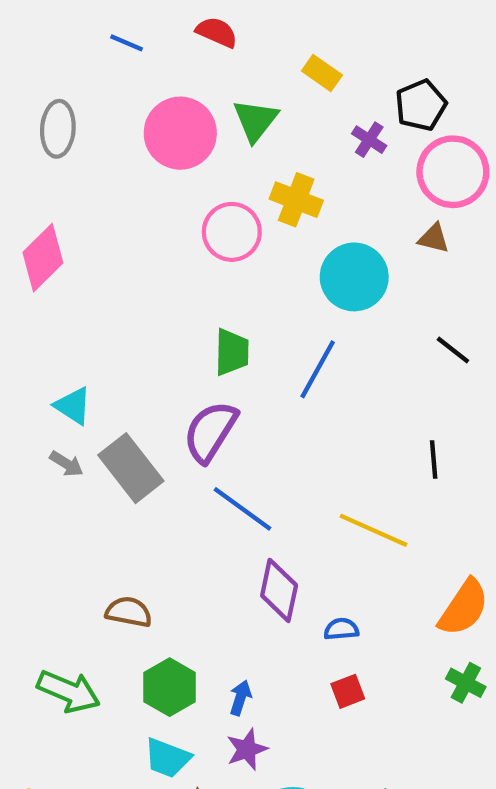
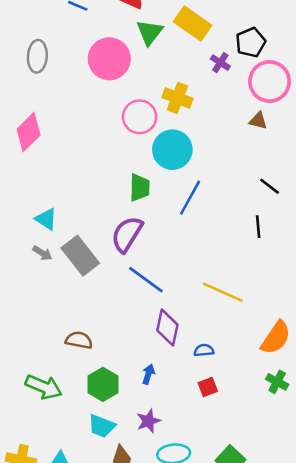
yellow rectangle: (322, 73) -> (193, 23), size x1.6
green triangle: (255, 120) -> (150, 32), moved
cyan circle: (354, 277) -> (172, 150), moved
black line: (434, 459) -> (258, 227), moved
blue arrow: (240, 698) -> (148, 374), moved

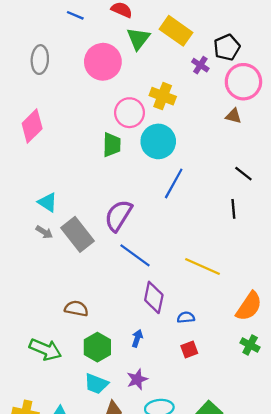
green trapezoid: (140, 188) -> (112, 145), moved

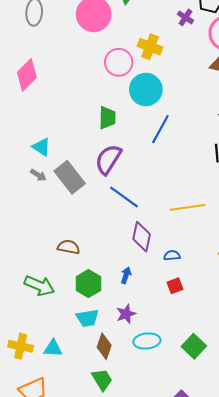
green trapezoid: (112, 145) -> (107, 118), moved
yellow line: (202, 266) -> (188, 207), turned -32
cyan trapezoid: (96, 384) -> (87, 318), turned -30

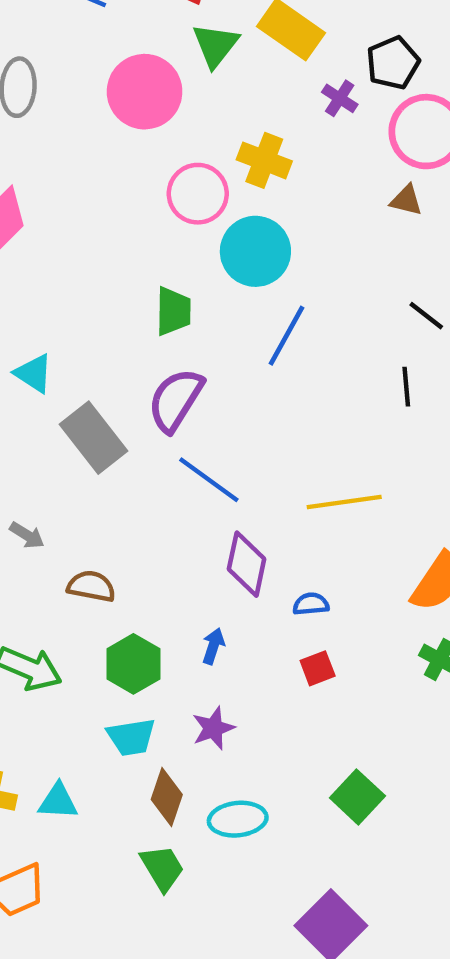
gray arrow: (38, 175) -> (27, 535), moved
cyan ellipse: (147, 341) -> (238, 819), moved

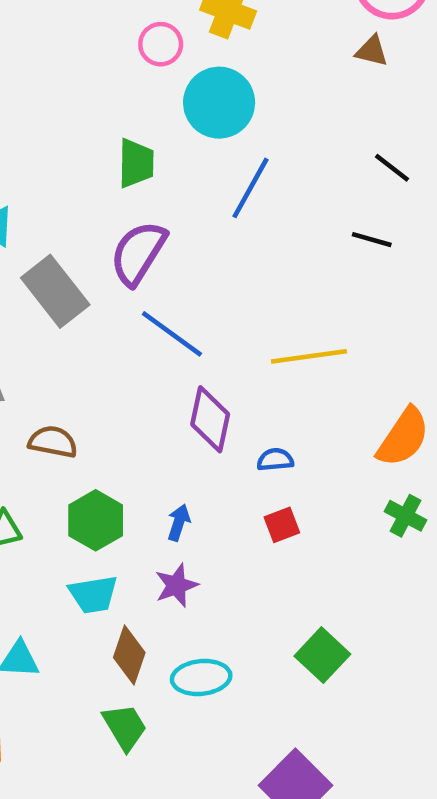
pink circle: (198, 194) -> (161, 44), size x0.7
black line: (406, 387) -> (372, 240), turned -69
blue arrow: (213, 646) -> (179, 523), moved

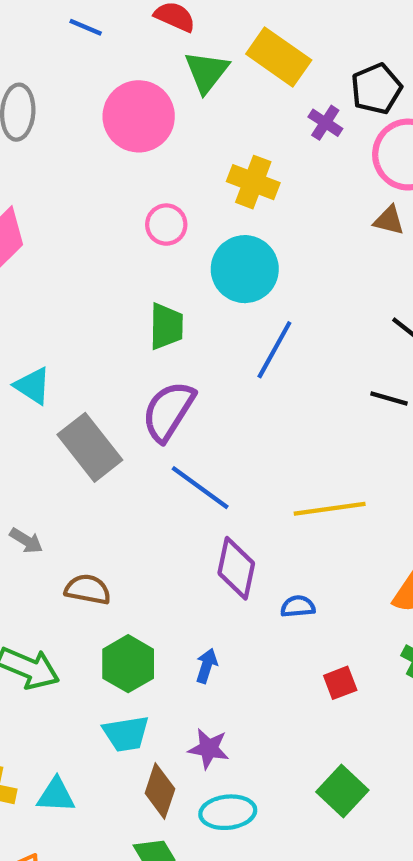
pink circle: (161, 44) -> (166, 225), moved
red square: (282, 525) -> (340, 683), moved
purple star: (176, 585) -> (209, 749), moved, turned 30

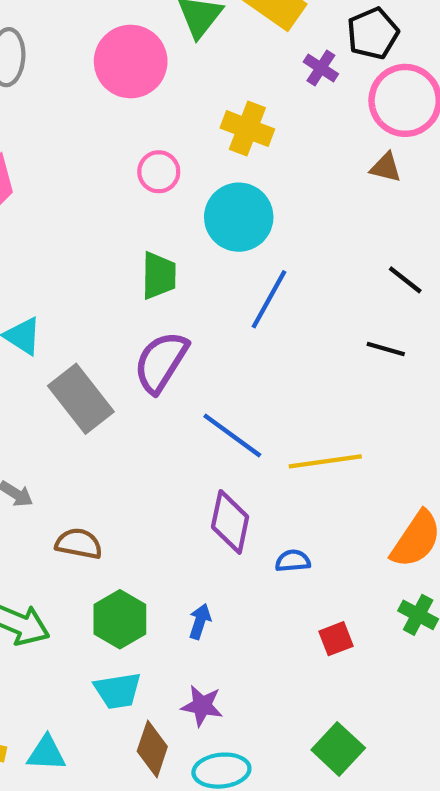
blue line: (200, 488) -> (232, 435), moved

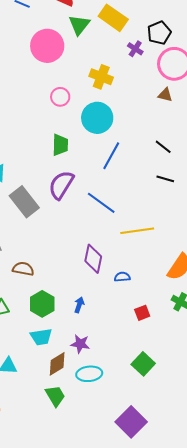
black line: (405, 280) -> (163, 147), moved
blue line: (232, 435) -> (101, 203), moved
brown diamond: (152, 749) -> (57, 364), turned 40

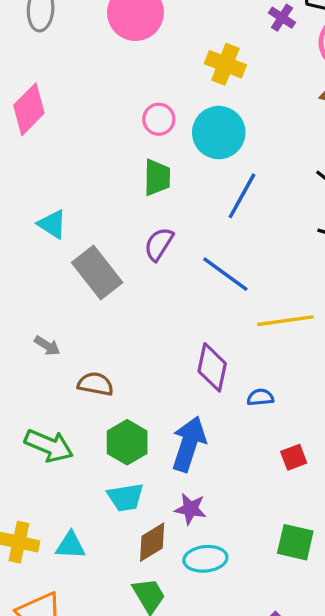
pink circle: (60, 97) -> (159, 119), moved
purple semicircle: (61, 185) -> (159, 244), size x0.7
blue arrow: (79, 305) -> (189, 444), size x2.0
green square: (143, 364) -> (295, 542), turned -30

